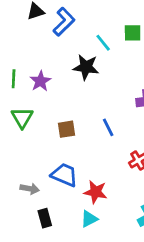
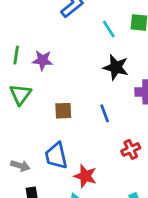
black star: (86, 67) -> (116, 67), moved
purple star: (40, 81) -> (43, 60), turned 30
blue trapezoid: (64, 175) -> (56, 156), turned -132

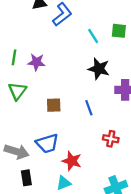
red cross: (131, 149) -> (111, 139), turned 35
blue trapezoid: (56, 156) -> (47, 143), turned -95
gray arrow: (20, 166) -> (17, 152), size x1.5

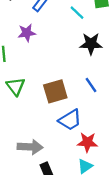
purple star: (36, 62) -> (27, 33), moved
brown square: (54, 105) -> (55, 91), size x1.5
blue trapezoid: (47, 143) -> (70, 120), moved

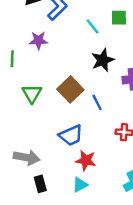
black star: (91, 44) -> (103, 60), turned -30
green triangle: (16, 86) -> (32, 94), moved
brown square: (55, 91) -> (70, 89), moved, turned -35

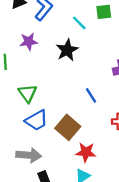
black star: (103, 60) -> (67, 50), moved
brown square: (70, 89) -> (68, 127), moved
blue trapezoid: (71, 135) -> (36, 120), moved

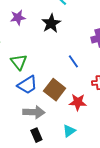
red star: (86, 152) -> (78, 102), moved
gray arrow: (29, 155) -> (34, 112), moved

